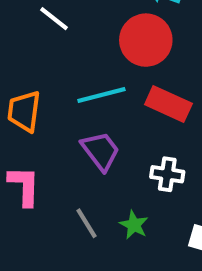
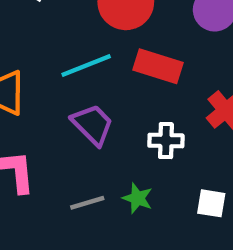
gray line: (86, 223) -> (87, 203), turned -68

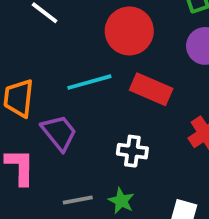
purple trapezoid: (93, 125) -> (59, 133), moved
white cross: (166, 141) -> (132, 151), moved

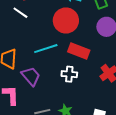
white cross: (132, 151) -> (69, 74), moved

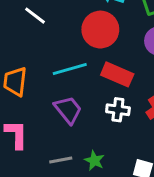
white cross: (69, 74) -> (118, 110), moved
purple trapezoid: (31, 76) -> (68, 110), moved

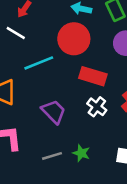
cyan line: (70, 69) -> (39, 63), moved
white cross: (118, 110) -> (97, 107), turned 36

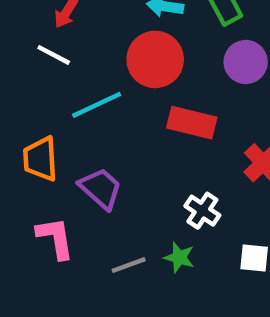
white cross: (97, 107) -> (202, 211), moved
purple trapezoid: (54, 112) -> (101, 188), moved

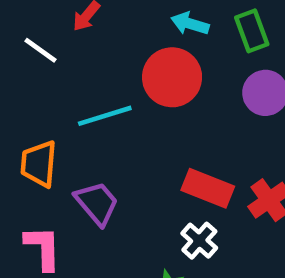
white line: (54, 55) -> (41, 50), moved
red rectangle: (192, 123) -> (208, 188), moved

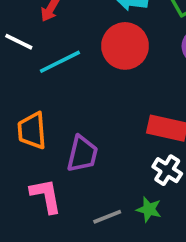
cyan line: (105, 116) -> (60, 62), moved
purple trapezoid: (97, 203) -> (82, 154), turned 63

